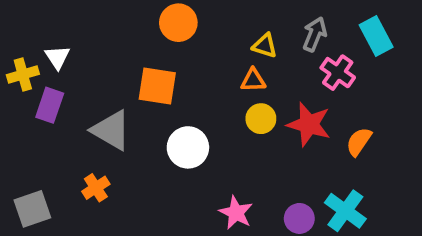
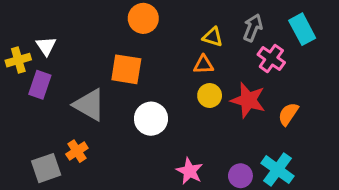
gray square: (32, 209) -> (46, 168), moved

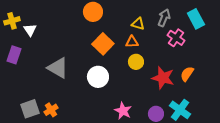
yellow cross: (18, 60) -> (12, 21), moved
orange square: (126, 69) -> (103, 44), moved, turned 35
purple rectangle: (40, 85) -> (14, 55), moved
red star: (248, 100) -> (163, 78), moved
orange cross: (77, 151) -> (51, 110), moved

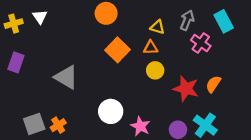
white triangle: (30, 30) -> (40, 17), moved
white circle: (98, 77) -> (111, 111), moved

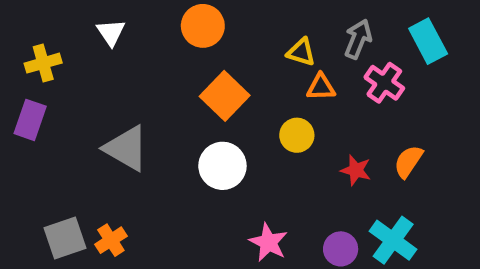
white triangle: (40, 17) -> (111, 32), moved
yellow cross: (14, 24) -> (43, 63), moved
orange triangle: (151, 48) -> (321, 87), moved
red star: (186, 89) -> (356, 170), size x0.6
white circle: (111, 111) -> (222, 166), moved

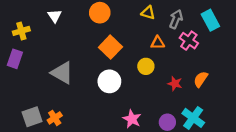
yellow triangle: (301, 52) -> (148, 13), moved

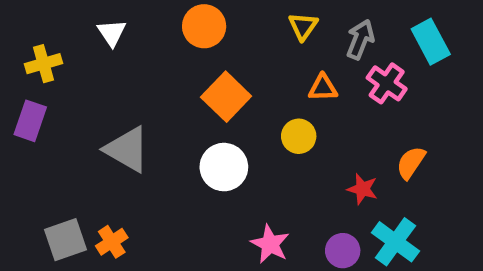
yellow triangle: (148, 13) -> (303, 26), turned 48
red star: (175, 84) -> (362, 189), moved

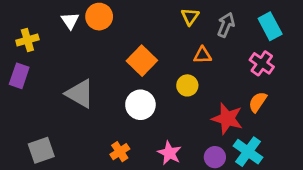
orange circle: (204, 26) -> (99, 17), moved
pink cross: (387, 83) -> (262, 63), moved
red star: (362, 189) -> (227, 119), size x1.6
orange cross: (112, 242) -> (120, 152), moved

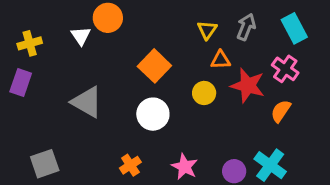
yellow triangle: (190, 17) -> (207, 30), moved
white triangle: (70, 21) -> (81, 36), moved
red star: (227, 119) -> (248, 85), moved

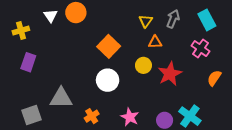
white triangle: (81, 36) -> (51, 16), moved
purple rectangle: (21, 82) -> (28, 62), moved
red star: (248, 85) -> (170, 74), moved, turned 30
gray triangle: (87, 102) -> (61, 98), moved, turned -30
orange semicircle: (281, 111) -> (214, 78), moved

